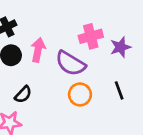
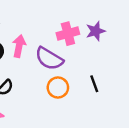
purple star: (121, 47) -> (96, 31), moved

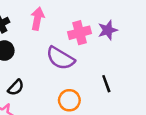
pink arrow: (19, 46) -> (37, 19), moved
orange circle: (58, 88) -> (69, 100), moved

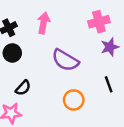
purple star: (108, 30) -> (110, 47), moved
pink cross: (80, 33) -> (99, 22), moved

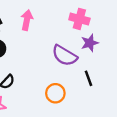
pink cross: (99, 22) -> (79, 19), turned 30
purple semicircle: (65, 60) -> (65, 56), moved

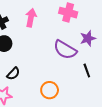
pink cross: (79, 19) -> (68, 13), moved
orange circle: (55, 93) -> (50, 90), moved

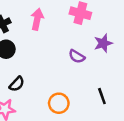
purple semicircle: (65, 50) -> (77, 56), size x0.6
black line: (87, 70) -> (102, 96), moved

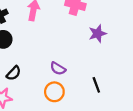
purple semicircle: (77, 56) -> (58, 69), moved

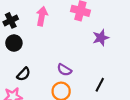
black line: (96, 85) -> (100, 85), turned 48

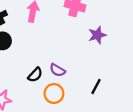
black semicircle: (24, 74) -> (35, 75), moved

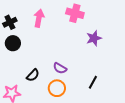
black semicircle: (35, 75) -> (33, 75), moved

